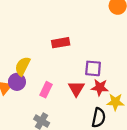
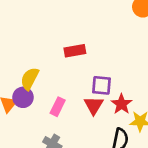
purple square: (93, 68) -> (102, 85), moved
red star: (100, 87) -> (121, 104), turned 30

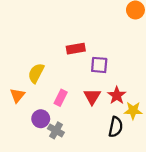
purple square: (102, 85) -> (99, 65), moved
purple circle: (23, 97) -> (41, 119), moved

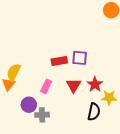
red rectangle: (76, 49) -> (59, 61), moved
yellow semicircle: (36, 73) -> (14, 72), moved
gray cross: (56, 130) -> (42, 115), turned -32

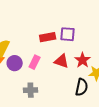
red triangle: (74, 85) -> (62, 61), turned -42
purple circle: (29, 105) -> (15, 63), moved

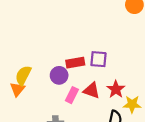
pink rectangle: (35, 62) -> (72, 95), moved
purple circle: (15, 63) -> (59, 75), moved

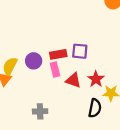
purple circle: (59, 75) -> (34, 61), moved
pink rectangle: (72, 95) -> (55, 69), moved, turned -40

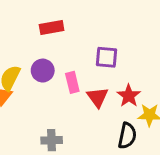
red rectangle: (58, 54) -> (52, 28), moved
red triangle: (73, 80) -> (98, 97), turned 35

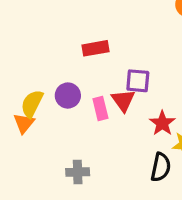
red rectangle: (52, 28) -> (96, 48), moved
red triangle: (98, 97) -> (123, 100), moved

